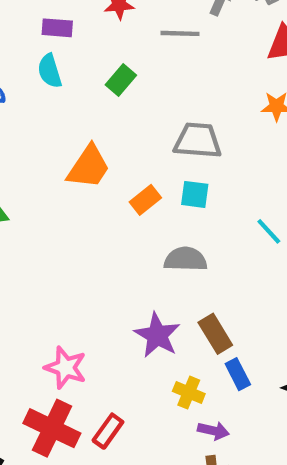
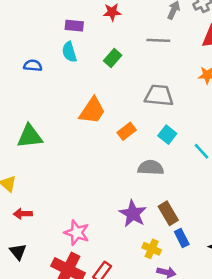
gray line: (180, 33) -> (158, 40), moved
cyan square: (195, 194) -> (167, 135), moved, turned 30

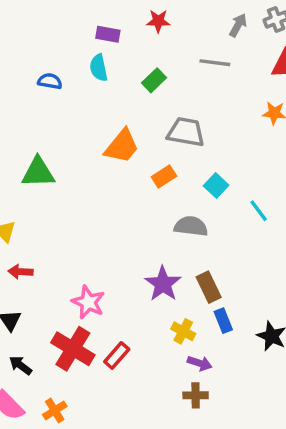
gray trapezoid: (159, 95) -> (186, 132), moved

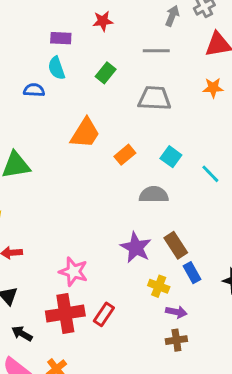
blue semicircle: (50, 81) -> (34, 90), moved
gray trapezoid: (186, 132) -> (154, 98), moved
red cross: (73, 349) -> (65, 313), turned -33

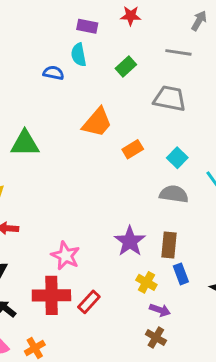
gray semicircle: (154, 195) -> (174, 194), moved
brown rectangle: (176, 245) -> (169, 245), turned 30
brown cross: (176, 340) -> (156, 337), turned 30

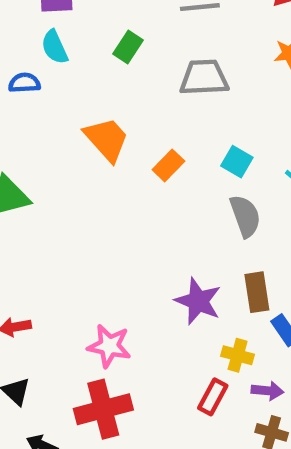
orange trapezoid: (97, 122) -> (107, 139), turned -68
gray semicircle: (174, 194) -> (245, 216), turned 76
red rectangle: (89, 302) -> (213, 397), moved

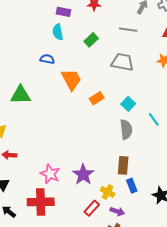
blue semicircle: (24, 83) -> (47, 59), moved
purple star: (198, 301) -> (83, 174), moved

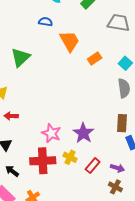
green triangle: (21, 95) -> (20, 57), turned -40
yellow cross: (108, 192) -> (70, 157), moved

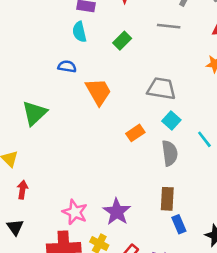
gray trapezoid: (119, 23) -> (161, 89), moved
orange rectangle: (95, 59) -> (135, 133), moved
red arrow: (11, 116) -> (22, 190), turned 96

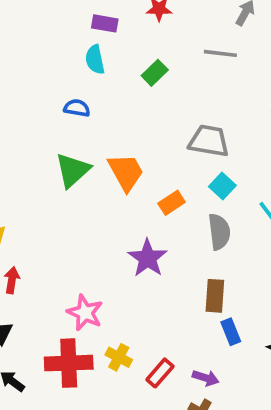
orange trapezoid: (98, 92) -> (126, 172), moved
green triangle: (34, 113) -> (73, 170), moved
purple star: (117, 212) -> (148, 258), moved

